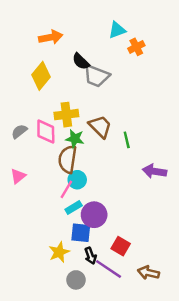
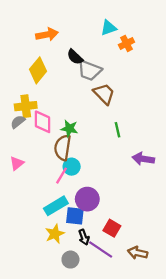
yellow cross: (66, 115) -> (26, 106), moved
brown trapezoid: (100, 127) -> (104, 94), moved
cyan rectangle: (74, 207) -> (56, 206), moved, size x1.5

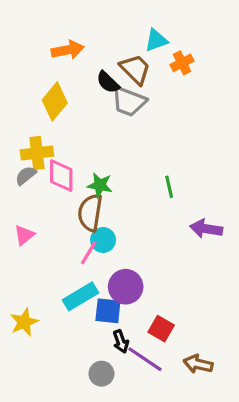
brown trapezoid: (104, 94) -> (135, 69), moved
yellow star: (55, 234) -> (24, 322), moved

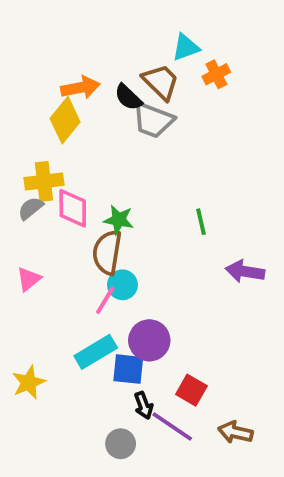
orange arrow: (68, 50) -> (80, 88), moved

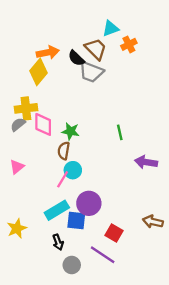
brown semicircle: (107, 252) -> (64, 151), size x0.7
black arrow: (144, 405) -> (58, 242), moved
brown arrow: (235, 432) -> (153, 222), moved

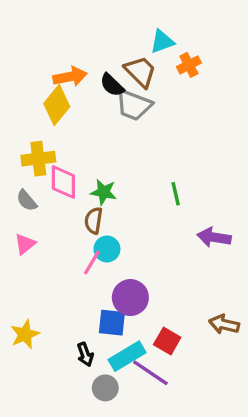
gray semicircle: (18, 124) -> (27, 200), moved, turned -91
cyan rectangle: (57, 210) -> (127, 356), moved

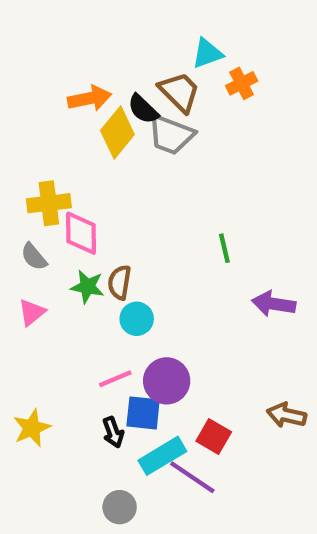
yellow diamond: (57, 105) -> (117, 133), moved
green star: (104, 192) -> (87, 287), moved
pink line: (92, 262) -> (115, 379), moved, turned 36
black arrow: (85, 354) -> (113, 432), moved
gray circle: (105, 388) -> (120, 507), moved

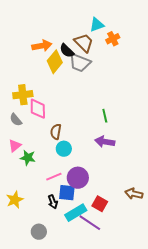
green star: (87, 287) -> (28, 158), moved
purple arrow: (274, 304) -> (105, 142), moved
gray circle: (120, 507) -> (39, 232), moved

